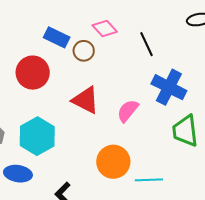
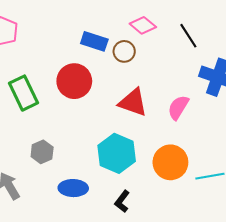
cyan hexagon: (37, 136) -> (117, 153), moved

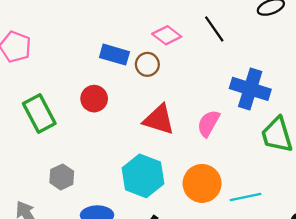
black line: (188, 36) -> (214, 29), moved
red circle: (74, 81) -> (94, 99), size x0.7

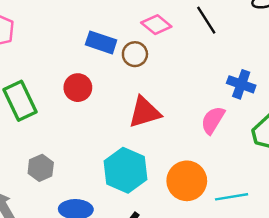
blue cross: (250, 89) -> (241, 84), size x0.7
red triangle: (159, 120) -> (145, 112), turned -36
pink semicircle: (208, 123) -> (213, 120), moved

